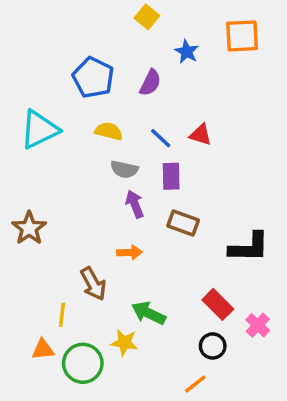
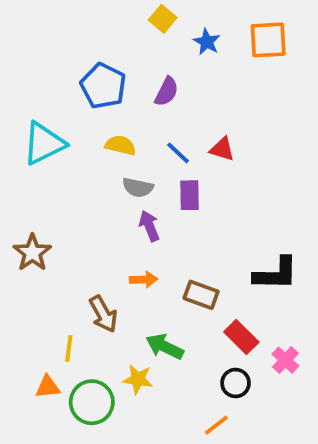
blue star: (187, 52) -> (207, 42), moved
brown rectangle: (183, 223) -> (201, 295), moved

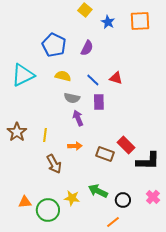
black L-shape: (276, 274) -> (148, 161), moved
red rectangle: (241, 337) -> (126, 145), moved
green arrow: (165, 347) -> (98, 191), moved
yellow line: (69, 349) -> (45, 135), moved
pink cross: (285, 360) -> (153, 197), moved

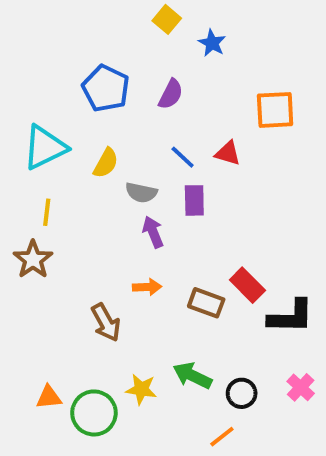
orange square: (140, 21) -> (275, 110), moved
yellow semicircle: (63, 76) -> (106, 163), moved, turned 105
yellow line: (45, 135) -> (47, 212), moved

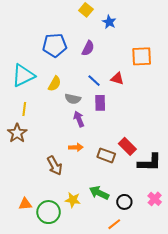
blue pentagon: (106, 88) -> (55, 45), turned -30

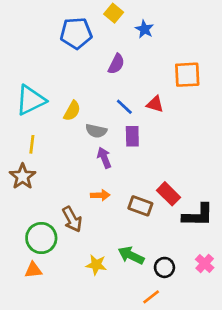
blue pentagon: (55, 45) -> (76, 33), moved
green circle: (49, 212) -> (41, 238), moved

